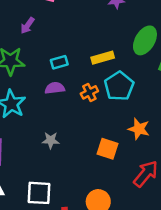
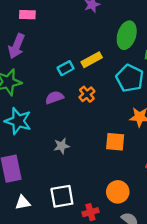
purple arrow: (27, 26) -> (16, 46), size x1.5
cyan rectangle: (59, 62) -> (66, 68), moved
cyan pentagon: (119, 86) -> (130, 78), moved

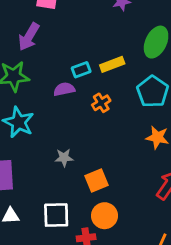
purple semicircle: (54, 97) -> (64, 89), moved
orange square: (115, 142) -> (97, 180), moved, turned -36
orange circle: (118, 192) -> (104, 216), moved

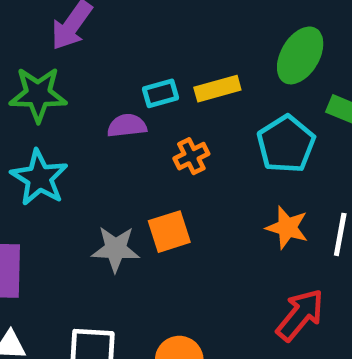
gray star: (64, 158) -> (116, 249), size x1.4
orange square: (97, 180) -> (169, 232), moved

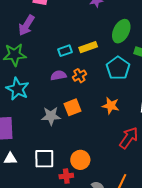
purple semicircle: (127, 126) -> (58, 75), moved
orange star: (287, 227) -> (111, 106), moved

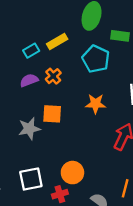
orange square: (73, 107) -> (52, 114), turned 36

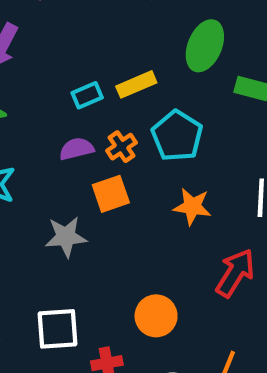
cyan pentagon: (96, 59) -> (177, 136), moved
orange square: (52, 114) -> (111, 194), moved, turned -30
orange circle: (72, 173) -> (156, 316), moved

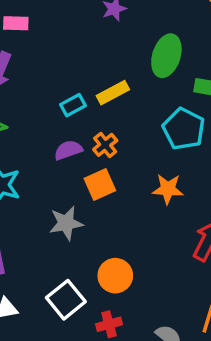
cyan pentagon: (177, 136) -> (184, 129), moved
orange circle: (156, 316) -> (115, 276), moved
white square: (58, 329) -> (66, 300), turned -30

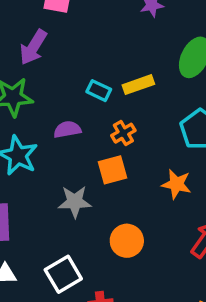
cyan rectangle: (73, 105) -> (99, 91), turned 45
purple semicircle: (68, 150) -> (67, 130), moved
orange circle: (115, 276) -> (127, 241), moved

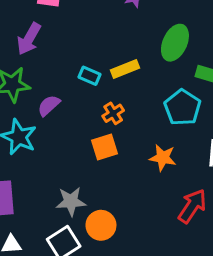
purple semicircle: (67, 130) -> (49, 105), moved, turned -30
gray star: (75, 202) -> (71, 201), moved
orange circle: (127, 241) -> (101, 225), moved

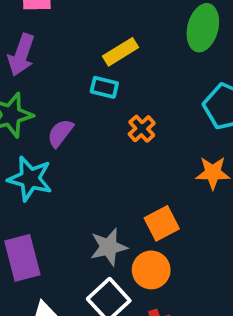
yellow rectangle: (125, 69) -> (120, 52), moved
orange square: (105, 147) -> (162, 223), moved

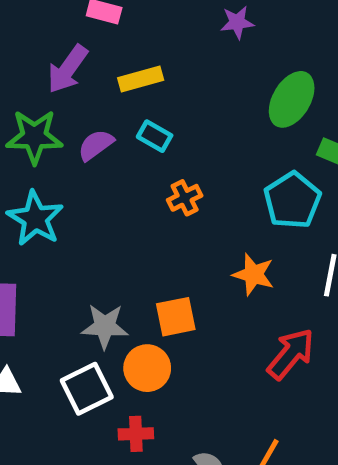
yellow rectangle: (120, 52) -> (141, 79), moved
purple semicircle: (60, 133) -> (96, 145), moved

